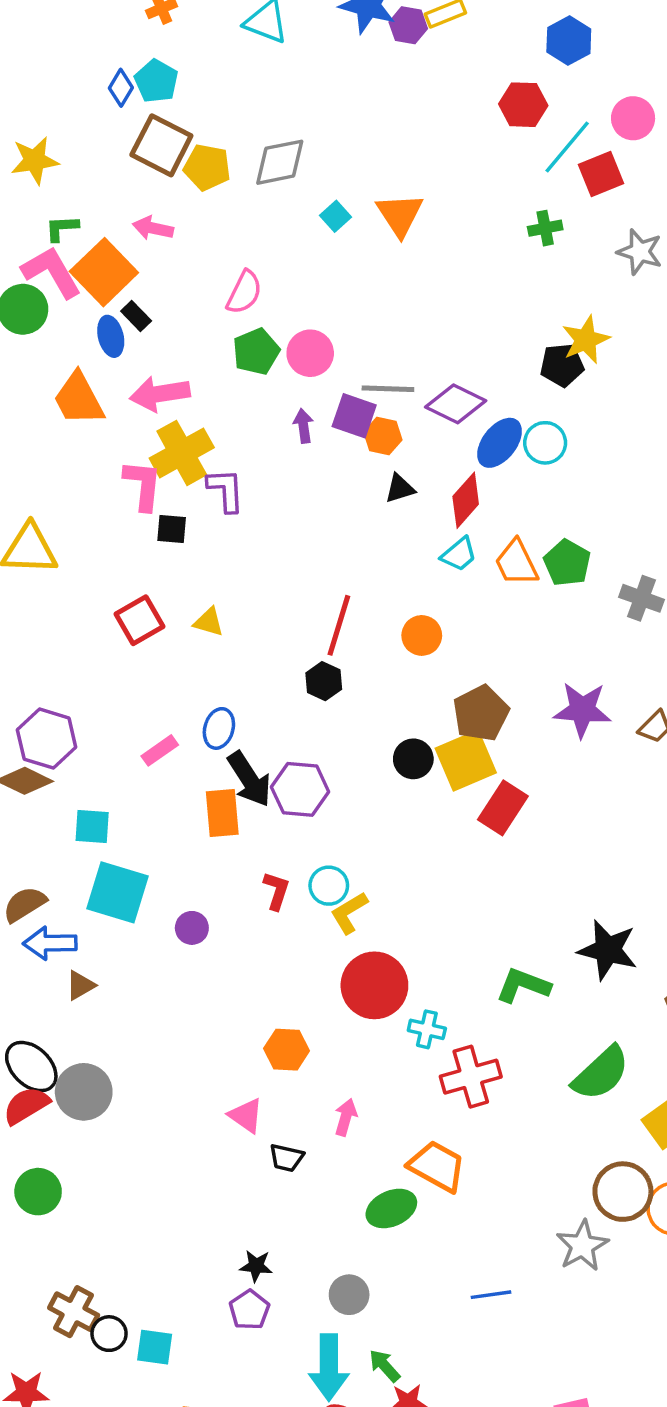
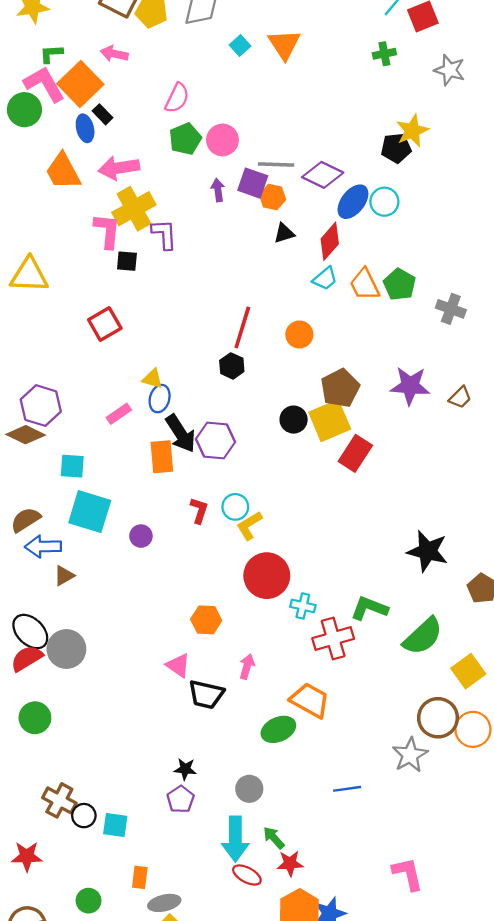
yellow triangle: (209, 622) -> (153, 379), moved
green L-shape: (523, 985) -> (369, 608), moved
black trapezoid: (287, 1158) -> (206, 694), size x1.5

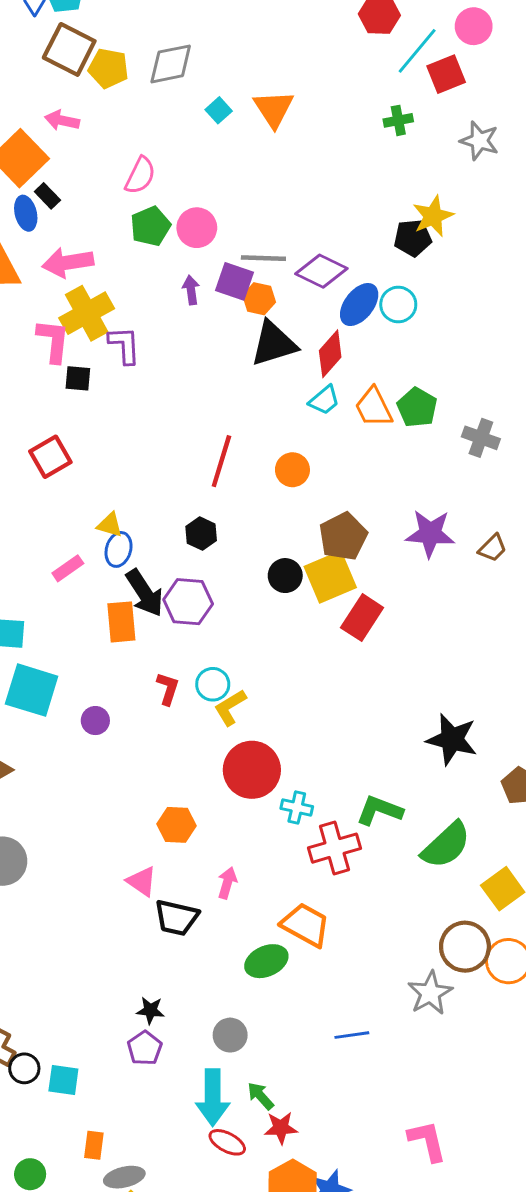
black triangle: (284, 233) -> (274, 344), size x1.8
black hexagon: (232, 366) -> (201, 534), moved

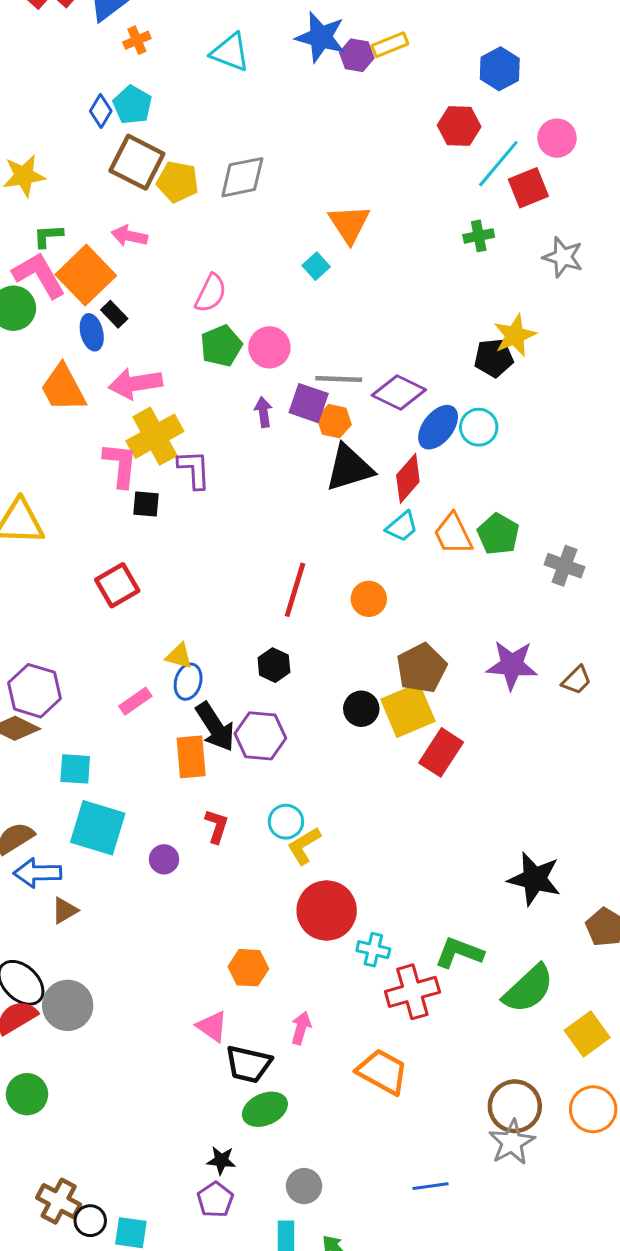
cyan square: (219, 110) -> (316, 266), moved
red L-shape: (168, 689) -> (217, 826), moved
brown circle: (465, 947) -> (515, 1106), moved
green ellipse: (266, 961) -> (265, 1109), moved

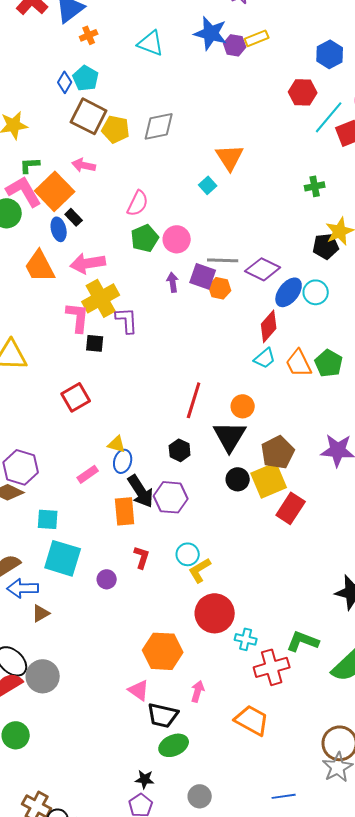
green cross: (479, 236) -> (315, 186), moved
black triangle: (349, 468) -> (230, 436), moved, turned -42
orange hexagon: (248, 968) -> (163, 651), size x1.5

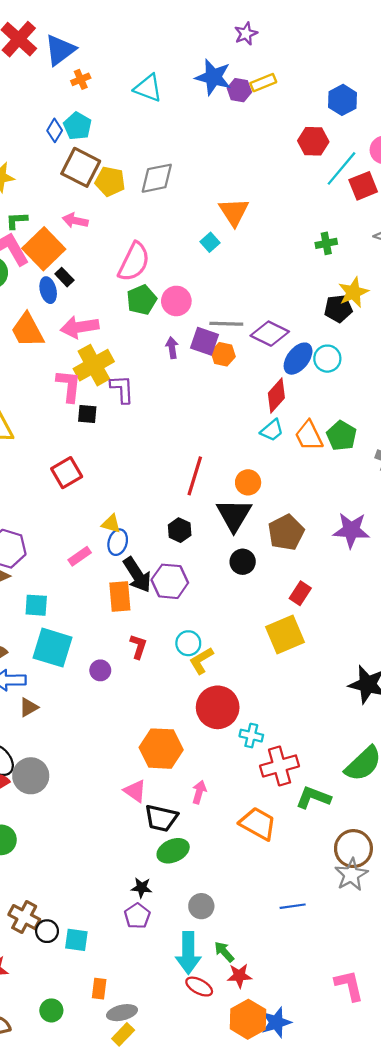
pink semicircle: (138, 203) -> (134, 262), size x1.4
yellow square: (269, 480) -> (285, 635), moved
red rectangle: (291, 508) -> (300, 593), size x0.7
green L-shape: (303, 641) -> (313, 797), moved

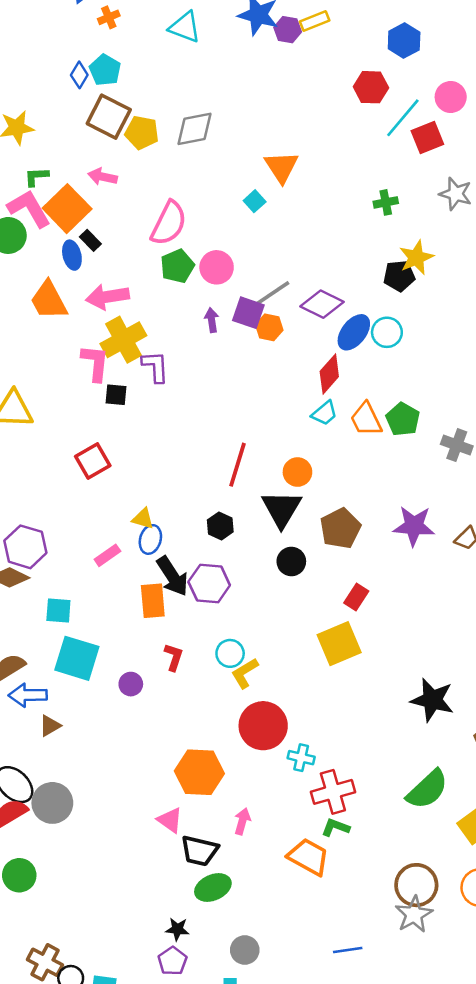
gray line: (226, 324) -> (273, 293), turned -36
green L-shape: (313, 797) -> (335, 827), moved, size x0.7

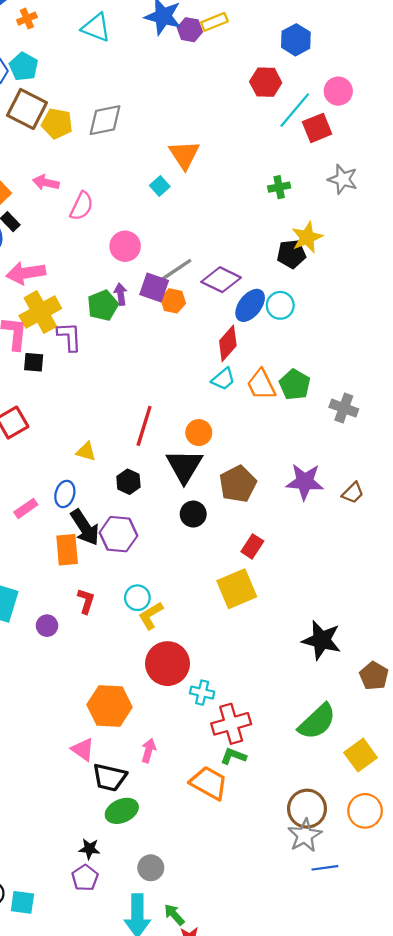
pink arrow: (103, 177) -> (46, 183), moved
pink semicircle: (169, 223) -> (82, 206), size x0.7
green pentagon: (177, 266) -> (103, 305), moved
yellow triangle: (143, 519) -> (86, 452), moved
blue line: (348, 950) -> (325, 868), moved

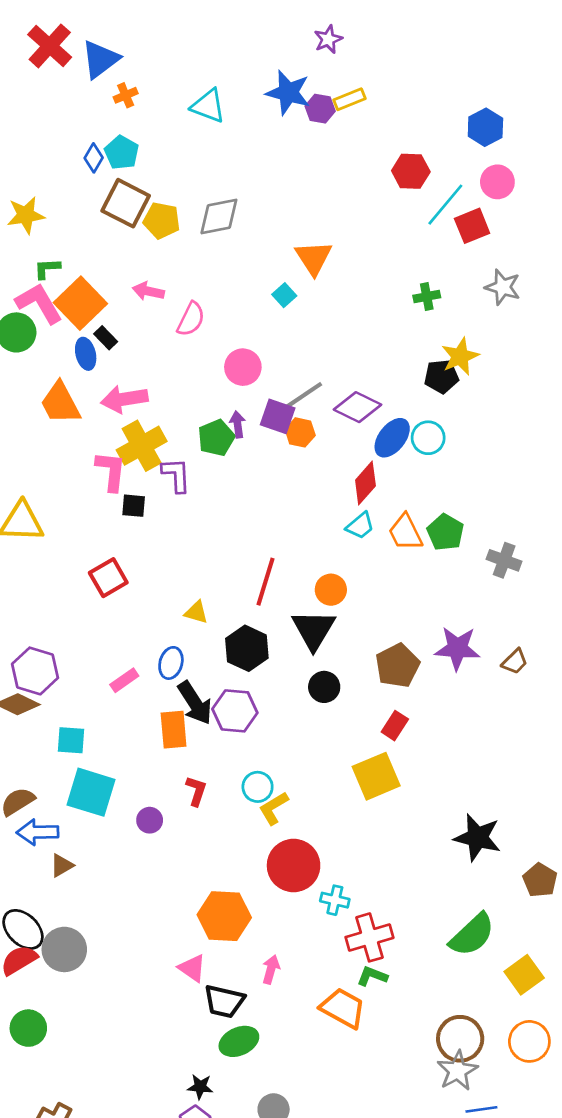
blue hexagon: (296, 40) -> (485, 127), moved
black hexagon: (128, 482) -> (247, 648), size x1.5
brown pentagon: (238, 484) -> (397, 666), moved

